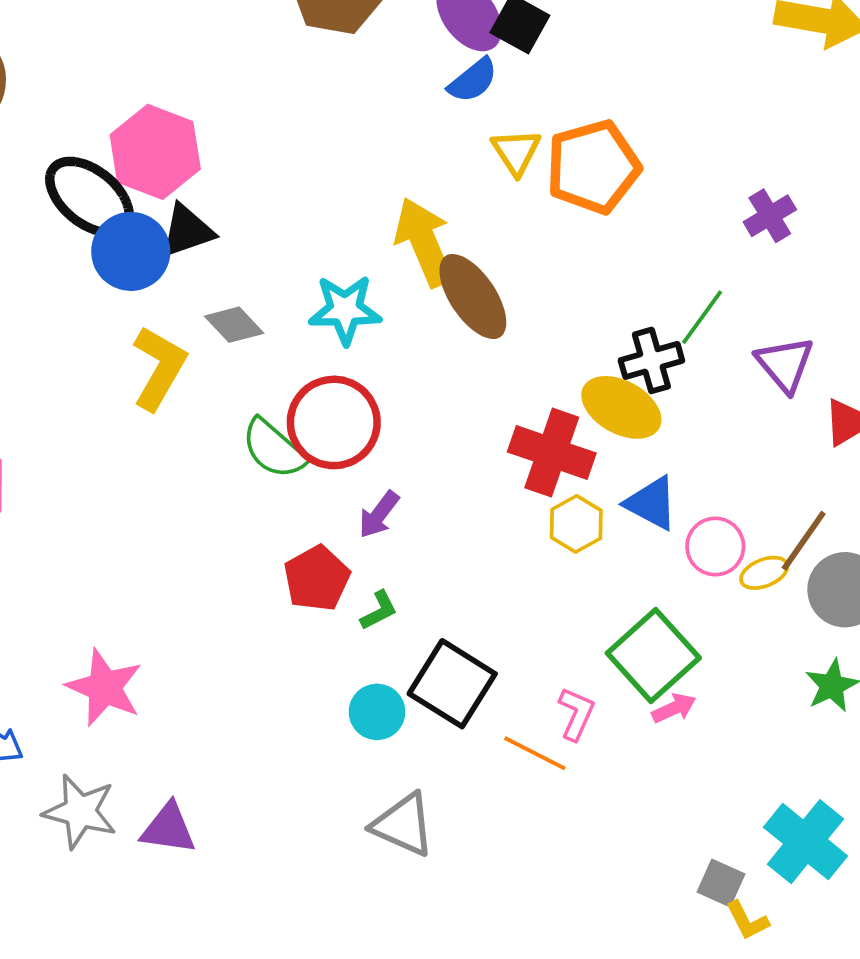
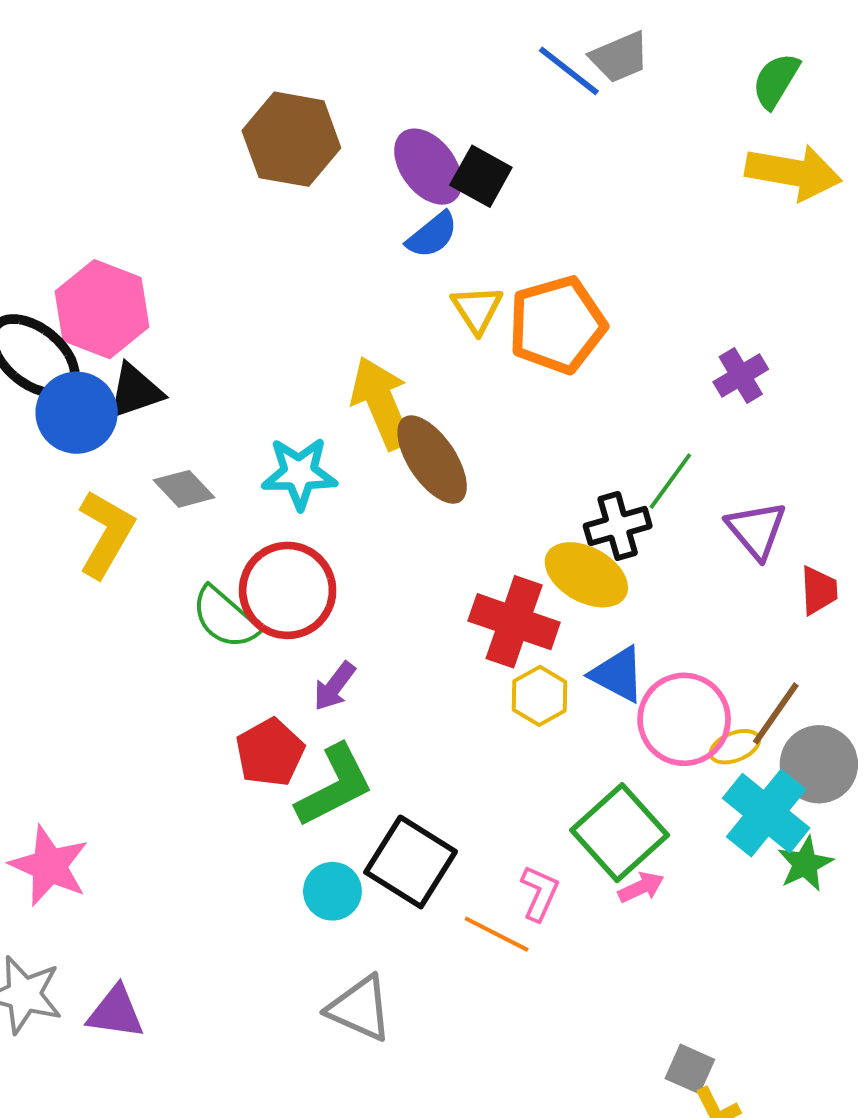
pink circle: (715, 546) -> (684, 719), size x1.5
green L-shape: (379, 610) -> (334, 786), size x2.0
cyan cross: (806, 842) -> (766, 813), moved

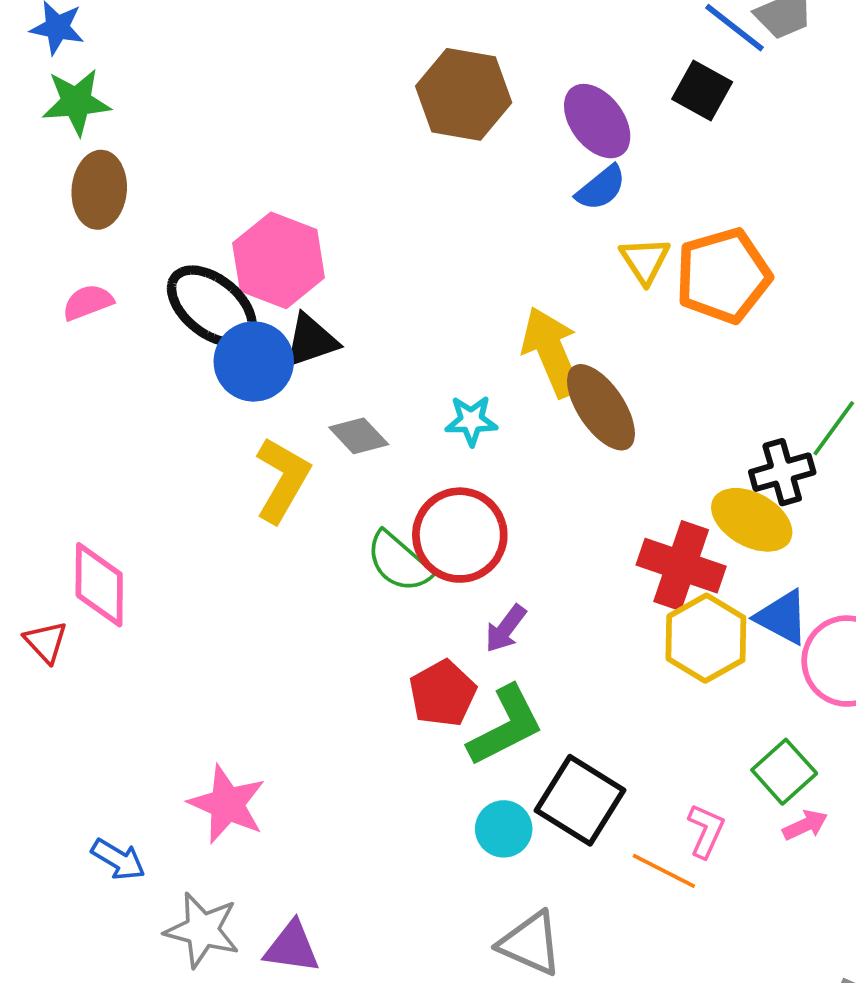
black square: (481, 176) -> (702, 91), moved
cyan star: (299, 473) -> (471, 421), size x0.7
yellow hexagon: (540, 696) -> (706, 638), size x1.5
green square: (620, 833) -> (784, 772), size x0.7

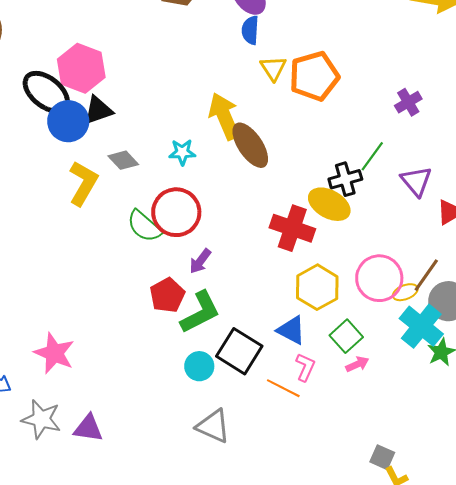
blue semicircle: (601, 188) -> (250, 30), turned 132
blue triangle: (782, 617) -> (291, 330), moved
yellow hexagon: (706, 638) -> (317, 287), moved

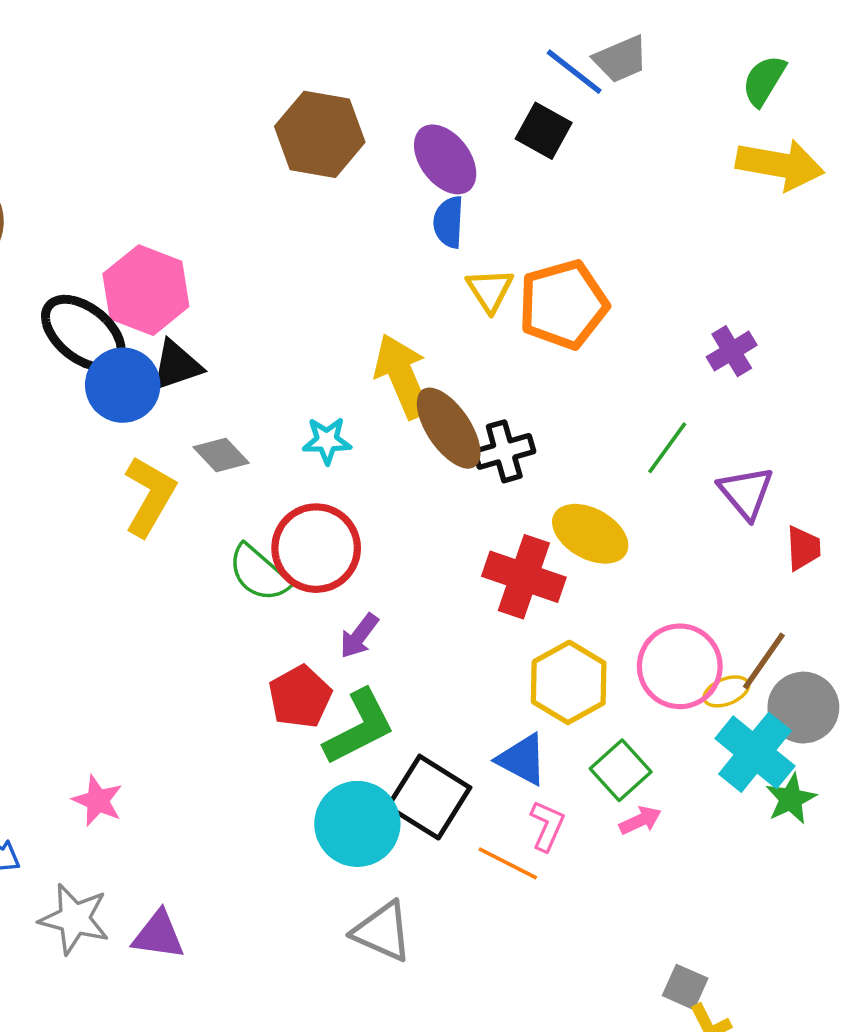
black cross: (345, 179) -> (504, 451), moved
pink star: (54, 353) -> (98, 801), size x0.7
cyan circle: (199, 366) -> (357, 824), size x1.6

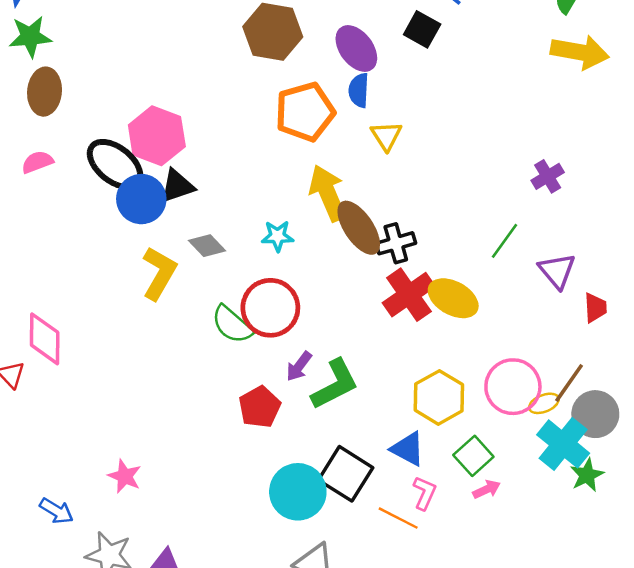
orange pentagon: (563, 304) -> (305, 112), moved
red cross: (524, 577) -> (409, 295), moved, turned 36
green L-shape: (359, 727) -> (335, 384), moved

